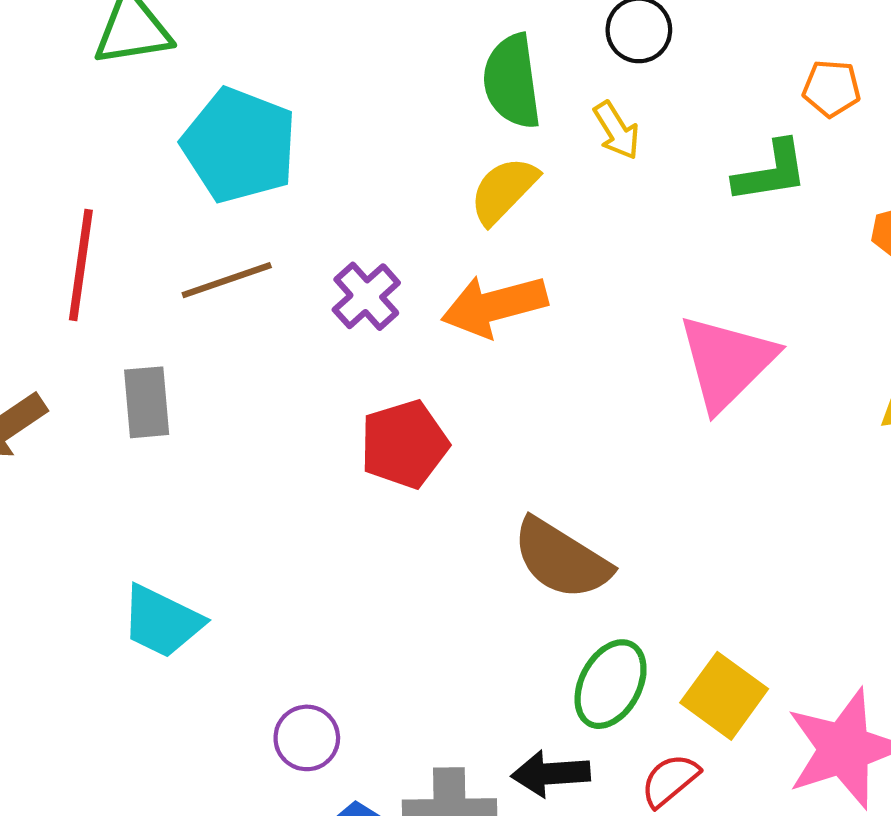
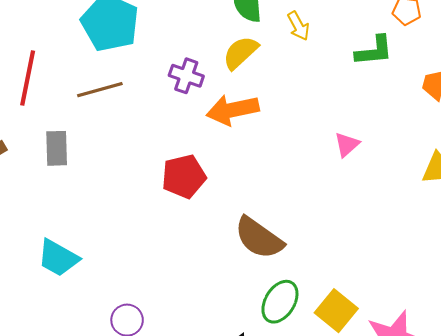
purple cross: (366, 296) -> (186, 76), moved, turned -32
pink triangle: (727, 362) -> (347, 144), size x0.5

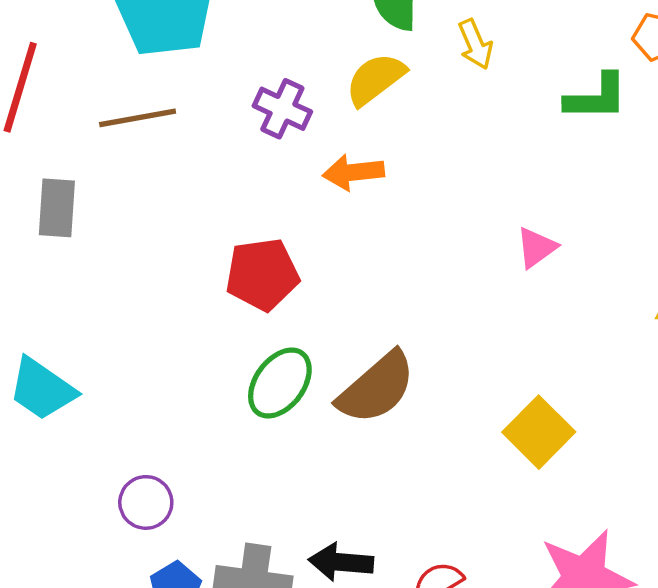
orange arrow: (233, 110) -> (353, 172), size x0.7
brown semicircle: (259, 238) -> (377, 388), turned -82
green ellipse: (280, 302) -> (280, 383), moved
yellow square: (336, 311) -> (539, 432), moved

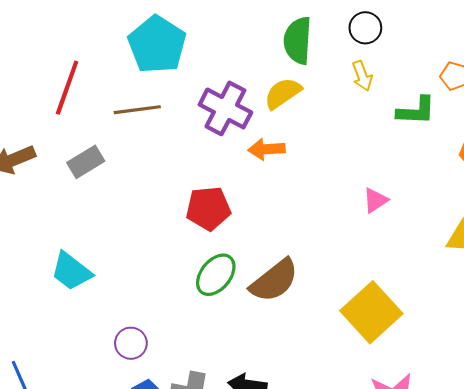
yellow arrow: (475, 44) -> (362, 76), moved
purple cross: (282, 109) -> (225, 108), size x1.5
gray rectangle: (57, 208) -> (86, 162), turned 52
yellow square: (539, 432) -> (371, 312), size x1.4

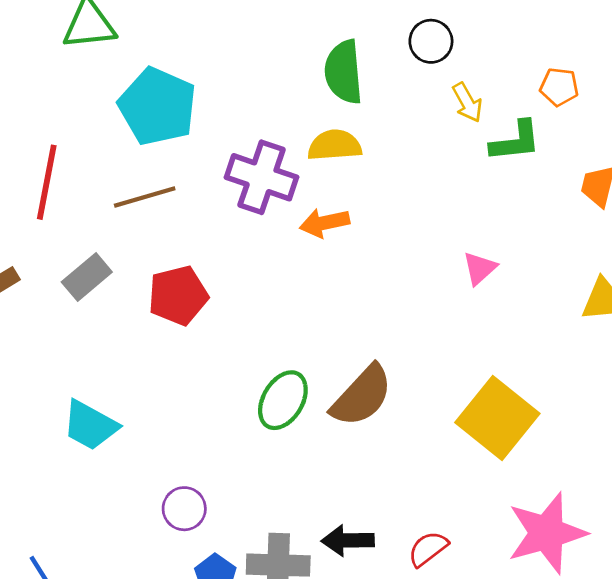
yellow arrow: (362, 76) -> (467, 102), moved
yellow semicircle: (283, 93) -> (335, 145), turned 39
red pentagon: (208, 208) -> (178, 295), moved

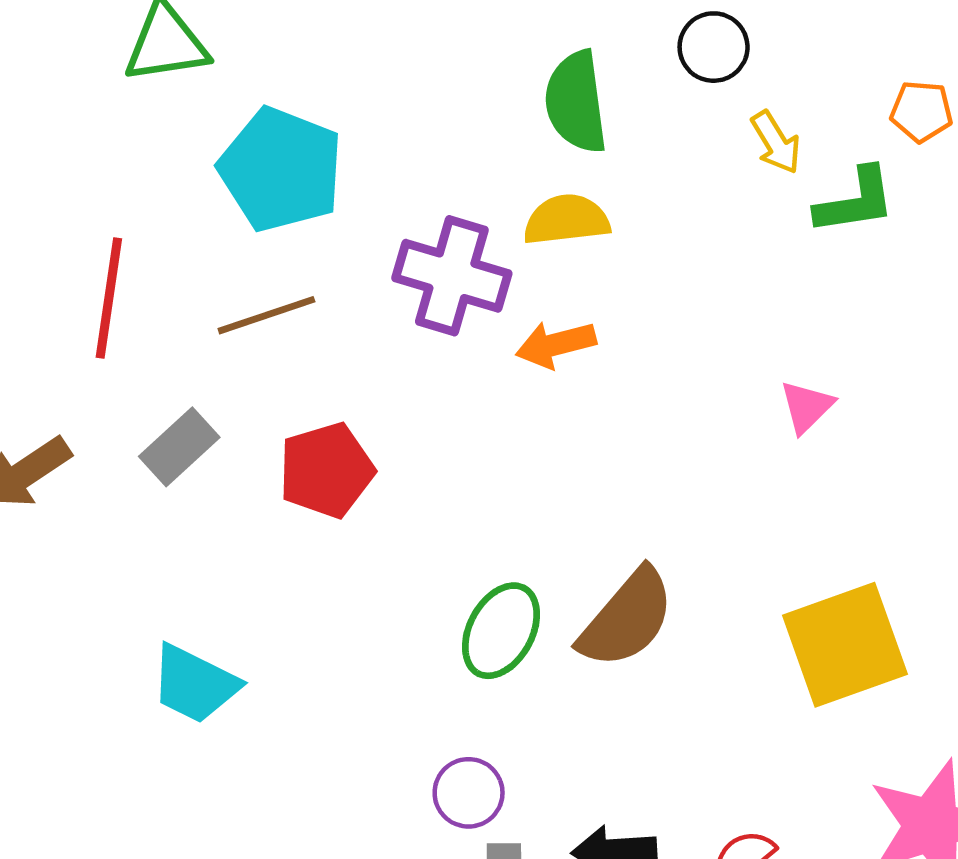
yellow square: (497, 418) -> (845, 645), turned 34
purple circle: (184, 509) -> (469, 793), moved

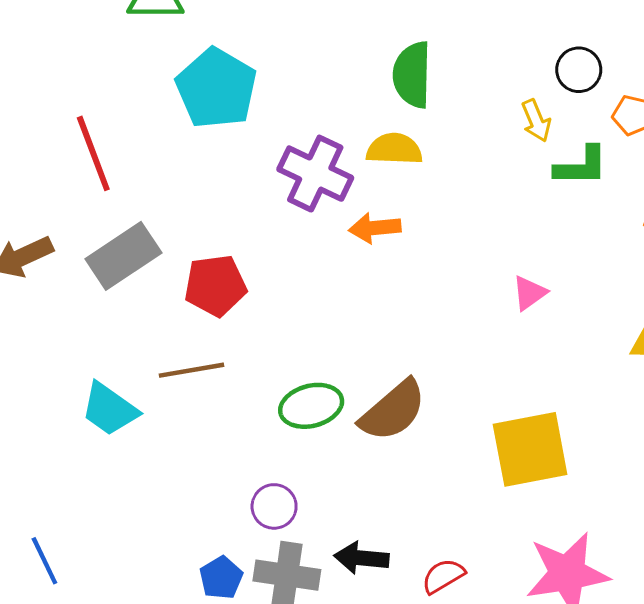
black circle: (714, 47) -> (579, 70), moved
red line: (109, 298) -> (93, 153), turned -38
brown line: (266, 315) -> (192, 370), moved
gray rectangle: (179, 447) -> (123, 256), size x1.4
green ellipse: (501, 631) -> (311, 406), turned 38

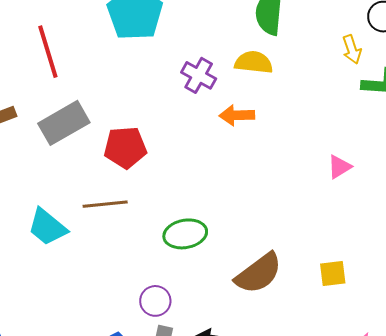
purple cross: (315, 174) -> (199, 75), size x0.7
brown semicircle: (393, 411) -> (259, 273), moved
yellow square: (530, 449) -> (333, 274), size x0.5

